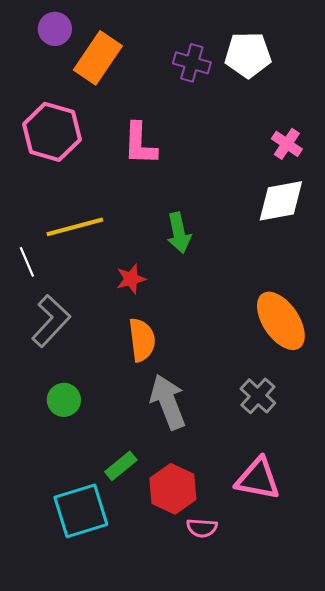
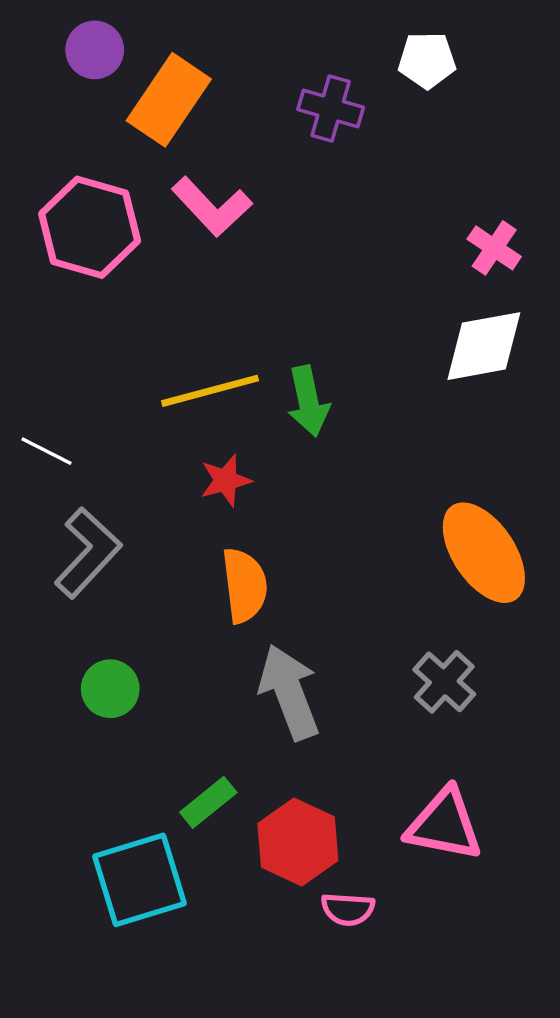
white pentagon: (248, 55) -> (427, 60), moved, size x0.7
pink L-shape: (140, 144) -> (212, 207), moved, turned -45
yellow line: (75, 227) -> (210, 391), moved
white line: (27, 262) -> (46, 451), turned -40

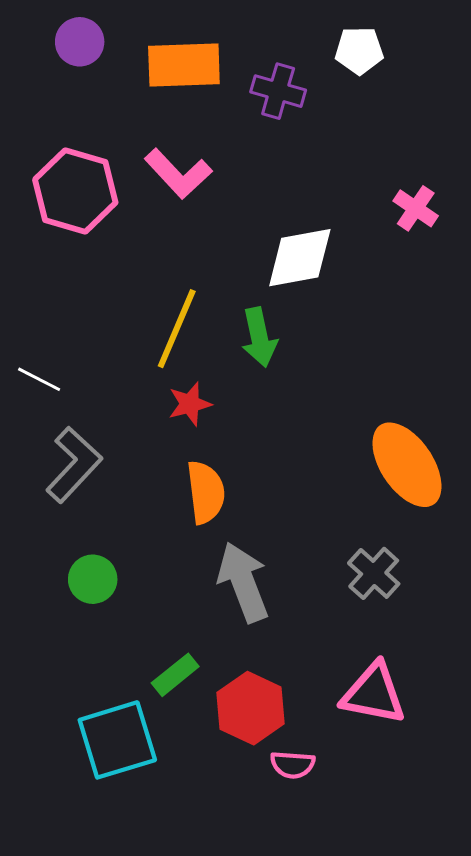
orange rectangle: (169, 100) -> (184, 65), moved, turned 54
white diamond: (484, 346) -> (300, 258), moved
yellow line: (210, 391) -> (177, 329), turned -52

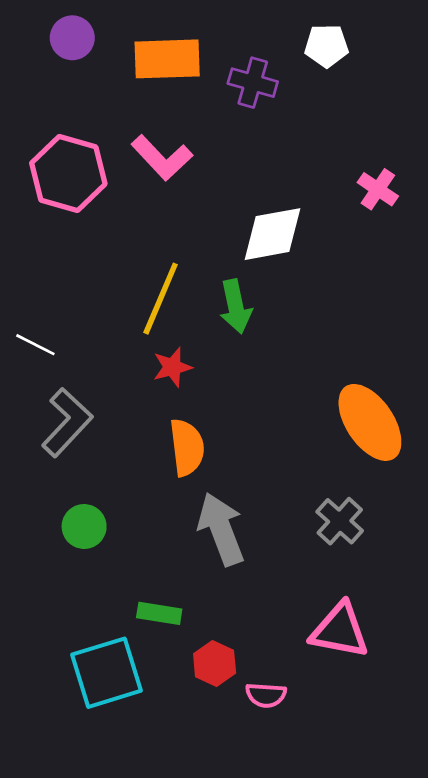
green rectangle: (175, 675) -> (159, 613), turned 48
red hexagon: (251, 708) -> (215, 663), moved, size x0.7

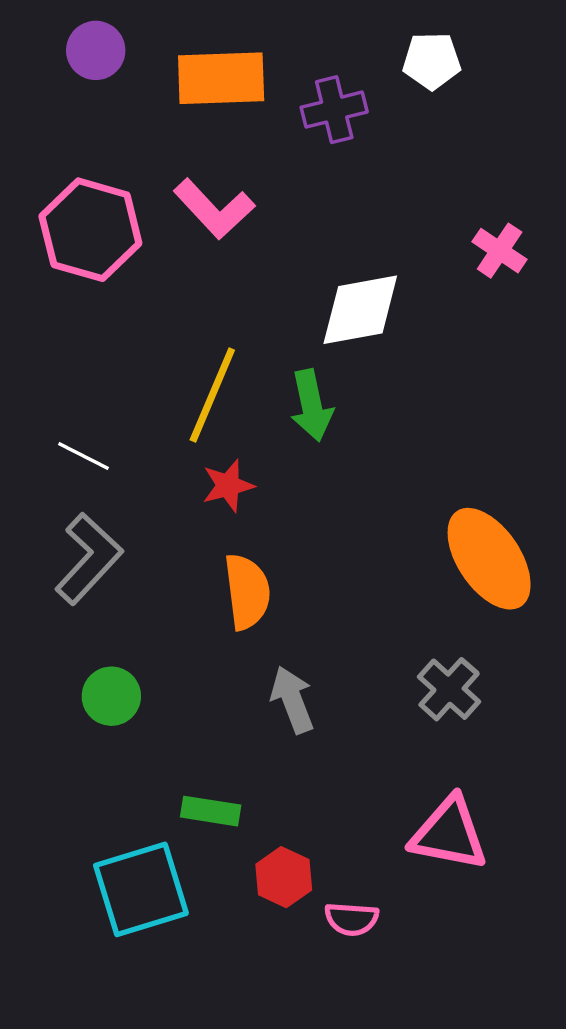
purple cross: (253, 83) -> (334, 110), turned -30
white line: (35, 345) -> (84, 456), moved
gray arrow: (221, 529) -> (292, 700), size x0.7

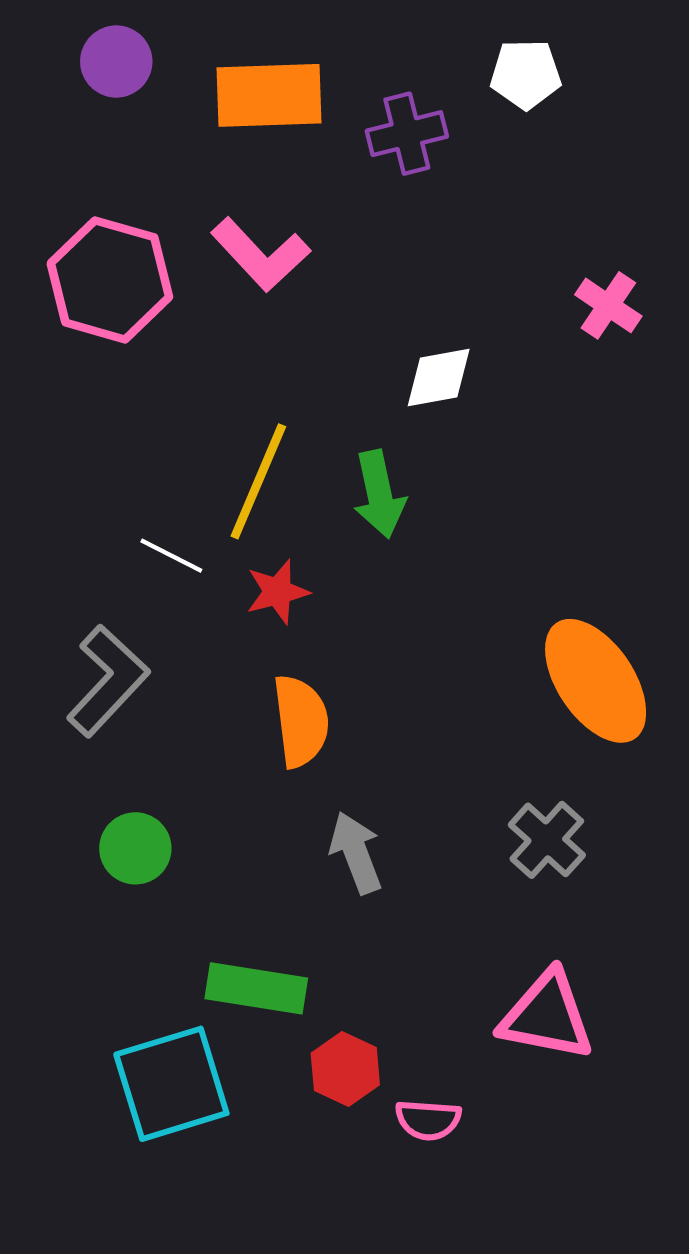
white diamond: (360, 310) -> (439, 378), size x0.7
white line: (84, 456) -> (171, 556), moved
green rectangle: (211, 811) -> (256, 988), size x1.4

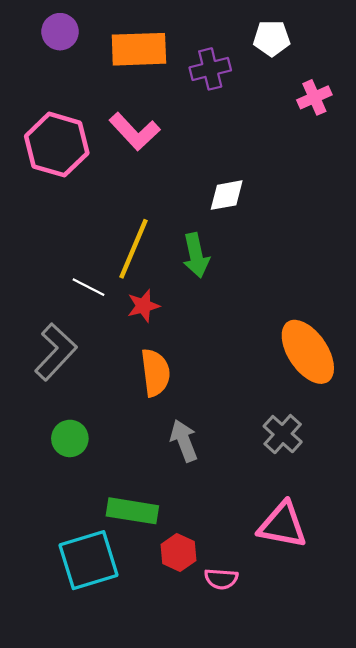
pink cross: (608, 305) -> (314, 97), moved, turned 32

